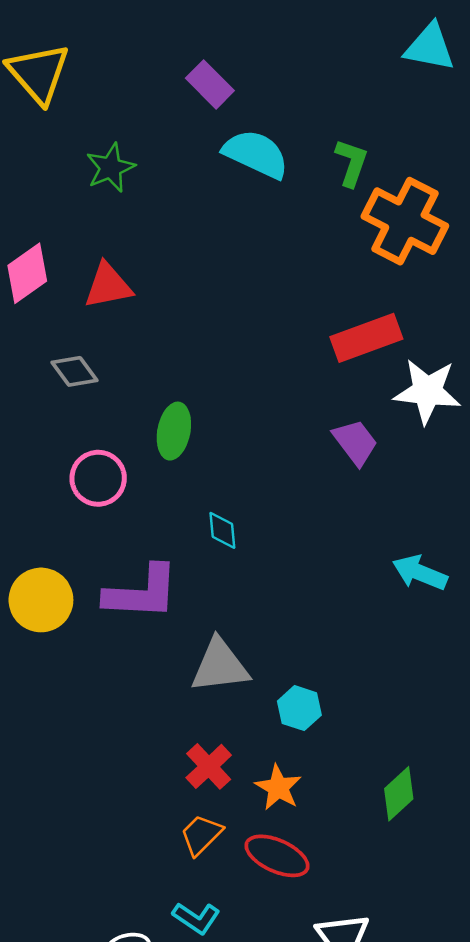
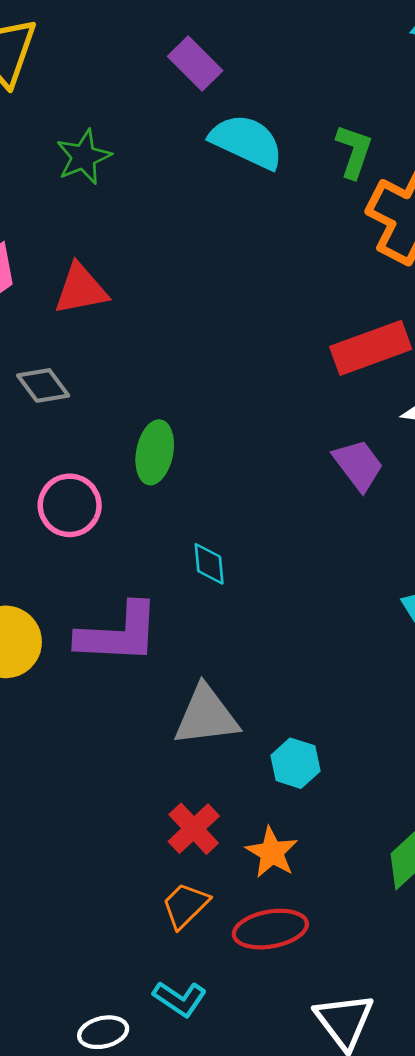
red ellipse: (277, 856) -> (270, 929), turned -34

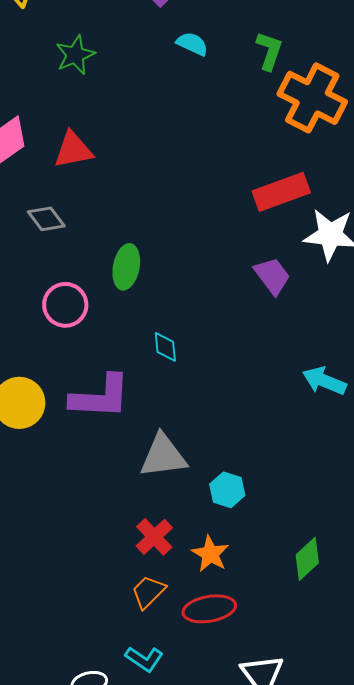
cyan semicircle: (247, 142) -> (192, 44), size x0.6

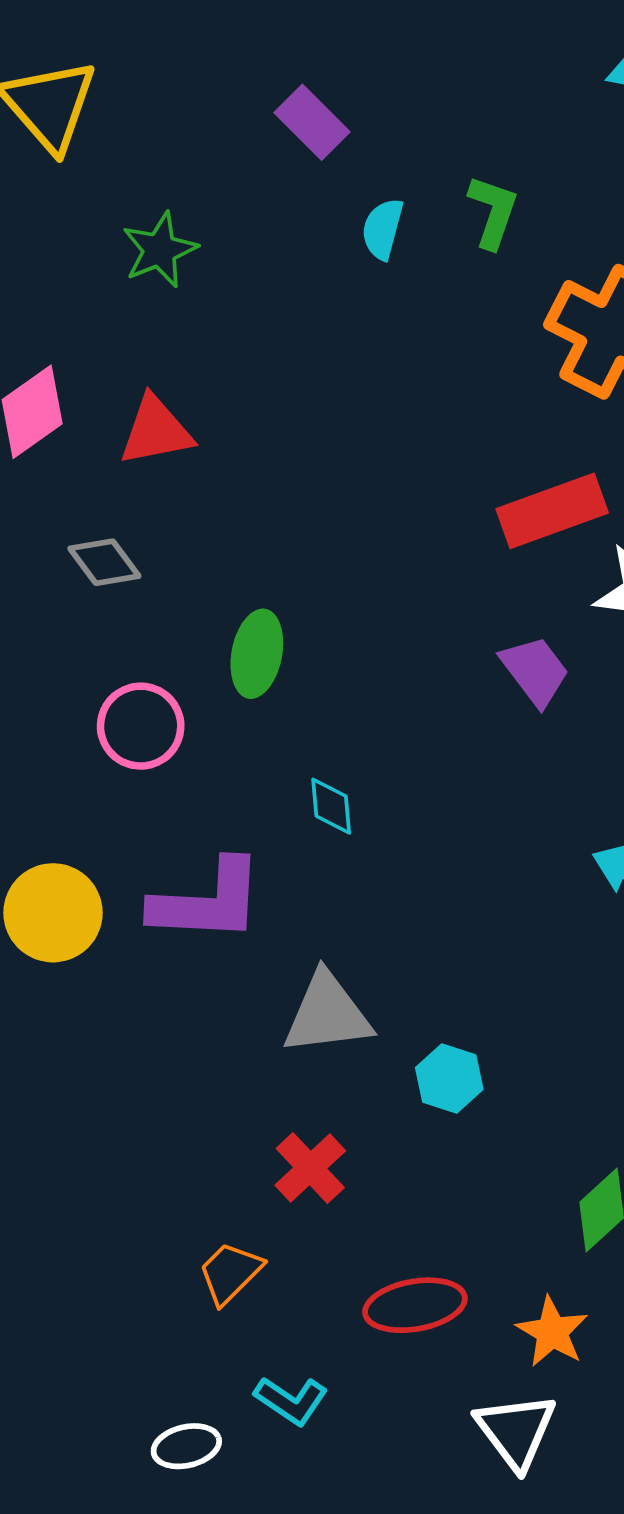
cyan semicircle: (192, 44) -> (383, 229), turned -100
green L-shape: (269, 51) -> (493, 212), moved
orange star: (210, 554) -> (552, 1332), moved
orange trapezoid: (148, 592) -> (230, 1273), moved

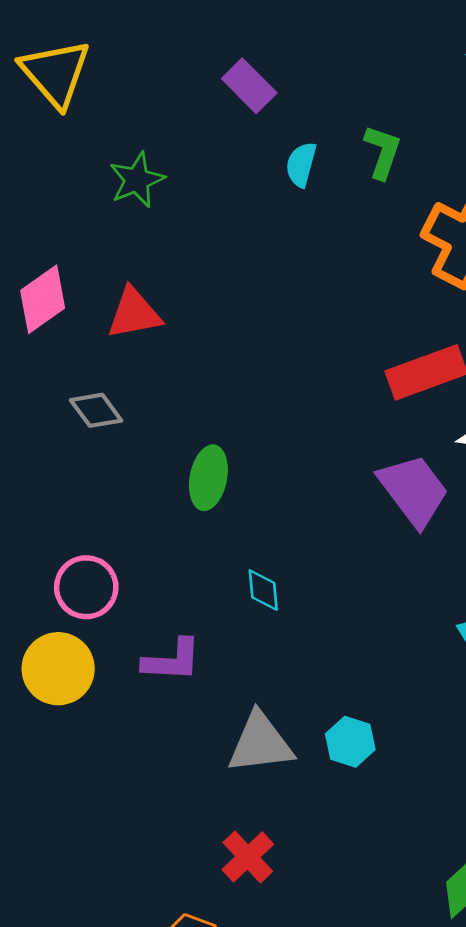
purple trapezoid: (535, 671) -> (414, 490), size x1.4
pink circle: (141, 726) -> (86, 587), moved
purple L-shape: (207, 901) -> (172, 660), size x0.7
cyan hexagon: (449, 1079) -> (350, 742), moved

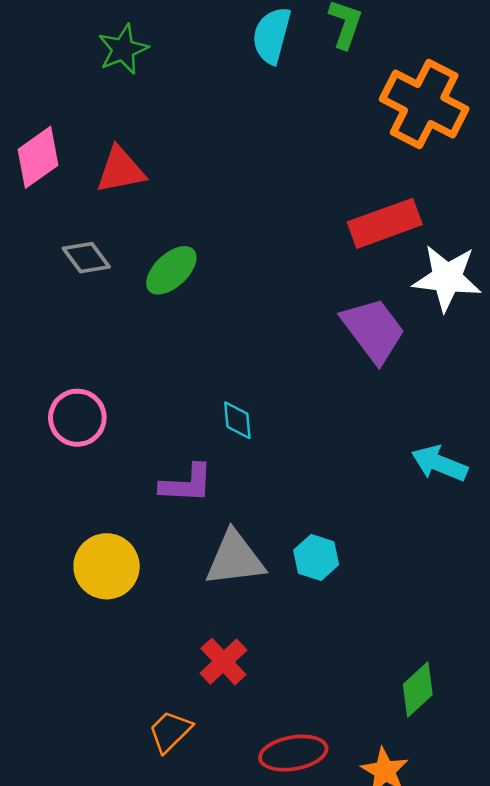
cyan semicircle: (301, 164) -> (272, 35), size x1.4
green ellipse: (208, 478) -> (171, 270), moved, turned 36
purple L-shape: (172, 660) -> (187, 484), moved
yellow circle: (58, 669) -> (107, 566), moved

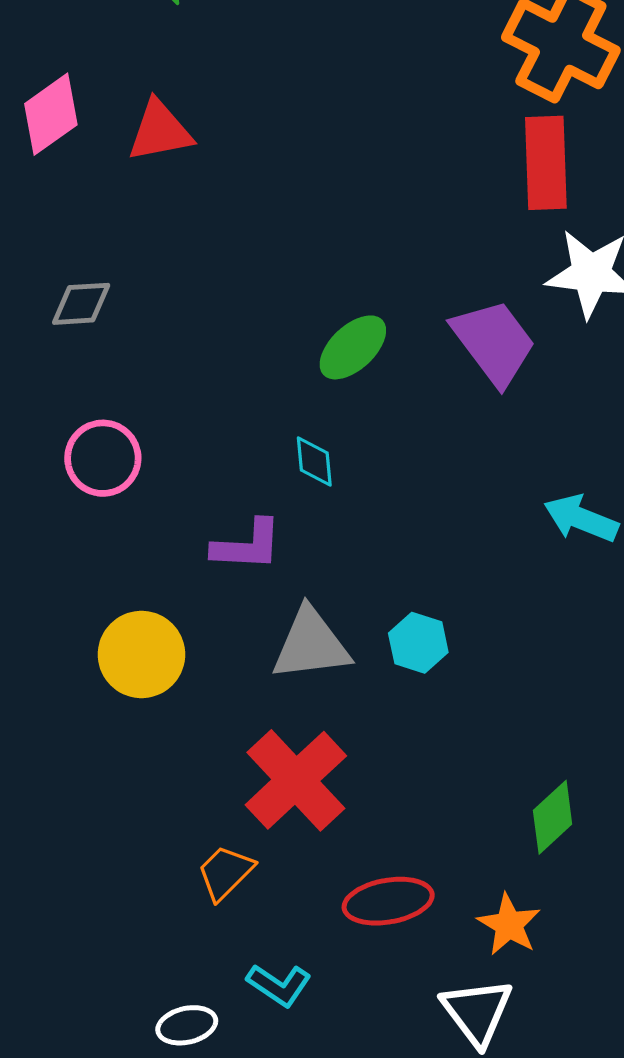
red rectangle: (385, 223) -> (546, 163), moved, turned -72
gray diamond: (86, 258) -> (81, 304), moved, turned -57
green ellipse: (171, 270) -> (353, 347), moved
red cross: (223, 662) -> (296, 780), size x1.6

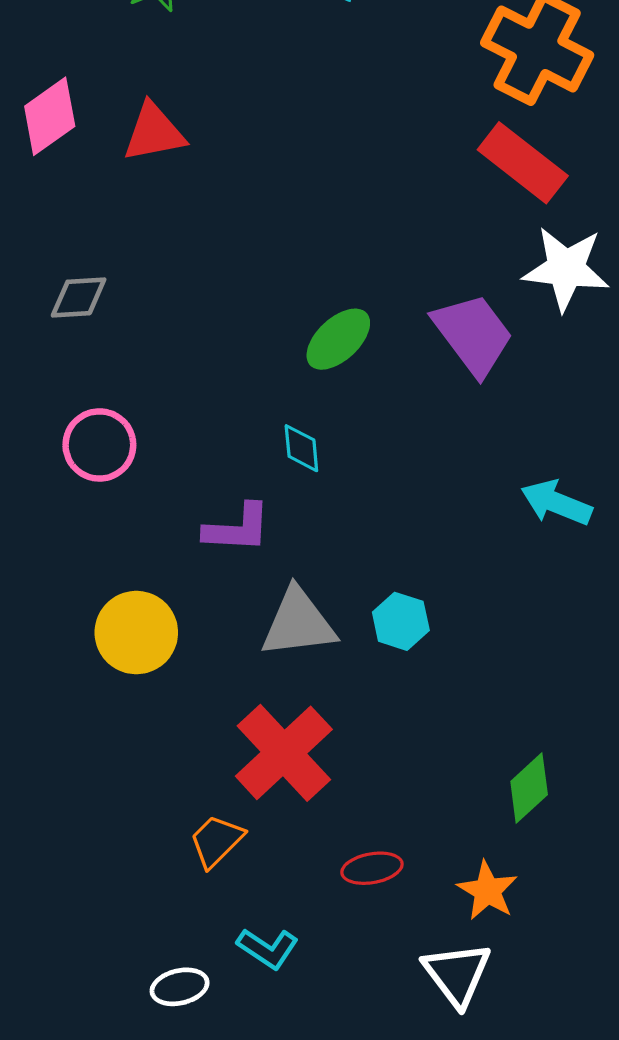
red rectangle: (546, 163) -> (523, 163), turned -50
red ellipse: (388, 901) -> (372, 868), size x0.7

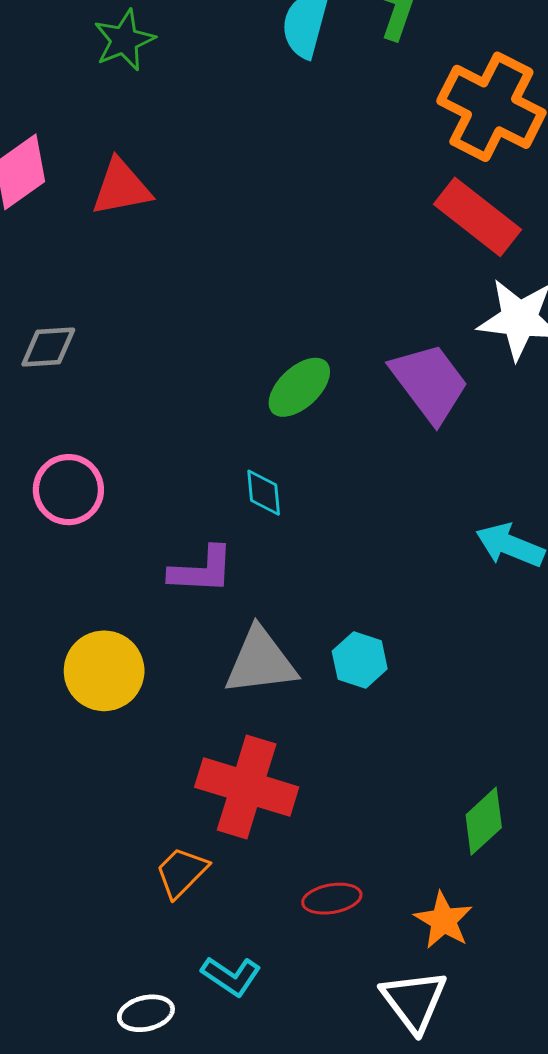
red cross: (284, 753) -> (247, 787), turned -30

